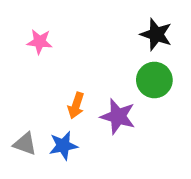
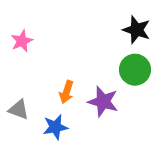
pink star: (40, 42) -> (22, 41), moved, turned -30
gray triangle: (25, 144) -> (19, 110), moved

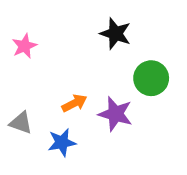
black star: (137, 30) -> (115, 34), moved
orange arrow: (66, 92) -> (74, 103), turned -135

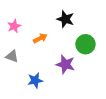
orange arrow: (74, 103) -> (40, 38), moved
gray triangle: (21, 123) -> (12, 56), moved

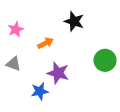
green circle: (85, 44) -> (105, 60), moved
purple star: (65, 64) -> (58, 73), moved

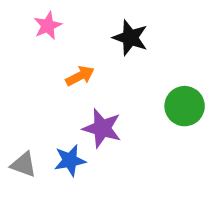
pink star: (16, 29) -> (48, 26), moved
gray triangle: (13, 64) -> (24, 164), moved

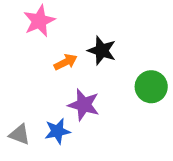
pink star: (48, 26) -> (39, 21), size x1.4
black star: (130, 38) -> (102, 51), moved

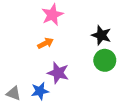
pink star: (39, 21) -> (52, 15), moved
black star: (102, 51) -> (101, 35), moved

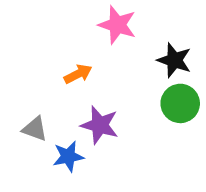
pink star: (52, 15) -> (117, 25), moved, turned -30
gray triangle: (14, 93) -> (35, 129), moved

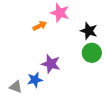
orange arrow: (78, 74) -> (40, 26), moved
gray triangle: (35, 129) -> (16, 87), moved

